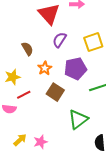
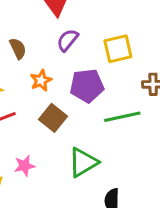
pink star: (41, 142) -> (24, 166), moved

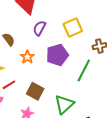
green line: (122, 117) -> (84, 70), turned -40
brown square: (53, 118) -> (35, 91), moved

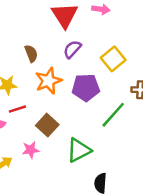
yellow square: (73, 28) -> (113, 59), turned -30
orange star: (27, 57) -> (48, 81), size x1.5

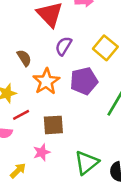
brown square: (47, 125) -> (53, 125), turned -35
green triangle: (79, 150) -> (87, 163), moved

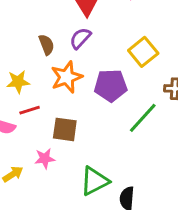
purple semicircle: (64, 46) -> (80, 38), moved

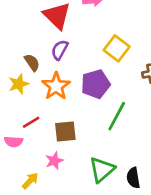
yellow star: (18, 82) -> (19, 84), moved
green line: (143, 118) -> (117, 116), moved

